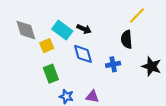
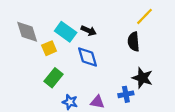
blue cross: (113, 64) -> (126, 94), moved
black star: (152, 66) -> (142, 78), moved
green rectangle: (51, 74) -> (53, 78), turned 60

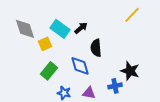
black arrow: (89, 31) -> (81, 28), turned -64
black semicircle: (134, 42) -> (96, 48), moved
blue diamond: (88, 57) -> (80, 66), moved

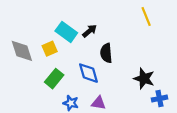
yellow line: (132, 15) -> (146, 16), turned -66
gray diamond: (25, 29) -> (22, 51), moved
blue cross: (115, 86) -> (159, 99), moved

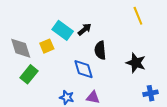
green rectangle: (54, 79) -> (29, 74), moved
black star: (144, 79) -> (136, 63), moved

